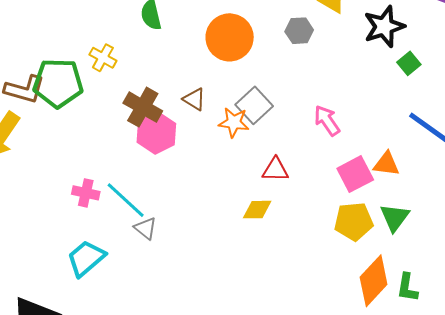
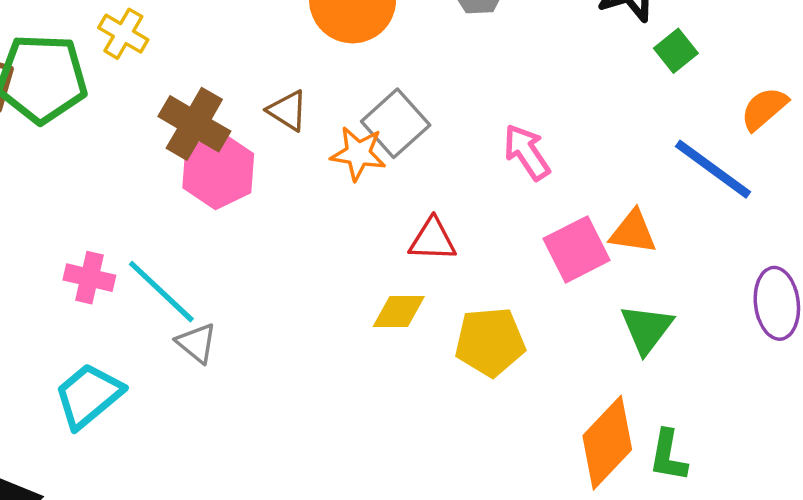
yellow pentagon: (354, 221) -> (490, 342), moved

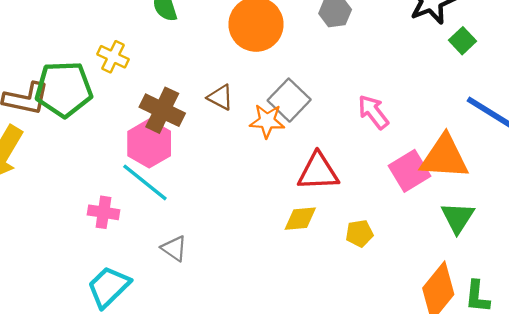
pink hexagon: (218, 171) -> (149, 144), moved
orange triangle: (633, 232) -> (444, 157), size x1.6
red triangle: (433, 240) -> (318, 172), size x1.4
cyan line: (161, 292) -> (145, 182), moved
yellow pentagon: (490, 342) -> (359, 233), size x0.6

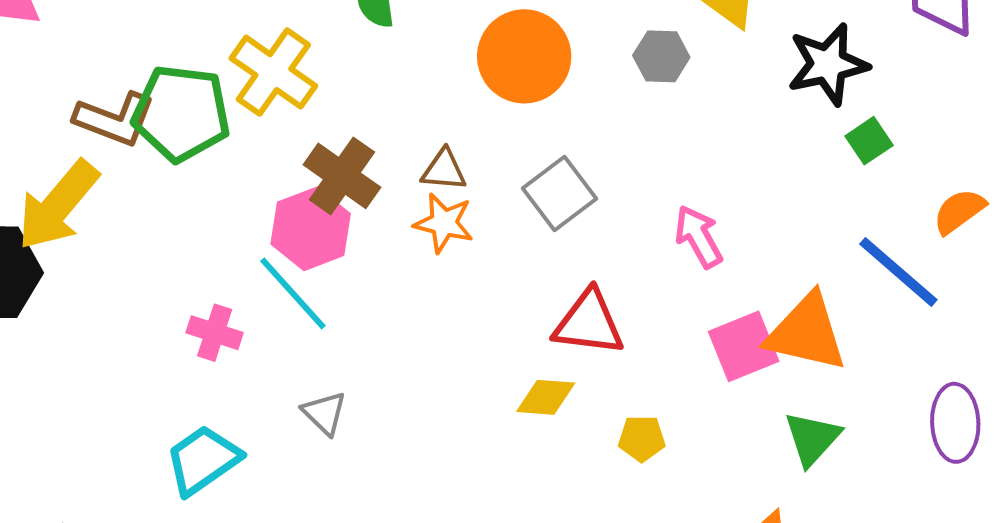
yellow cross: (113, 57) -> (273, 72), size x1.6
brown triangle: (220, 97) -> (444, 170), turned -32
orange star: (267, 121) -> (444, 223), moved

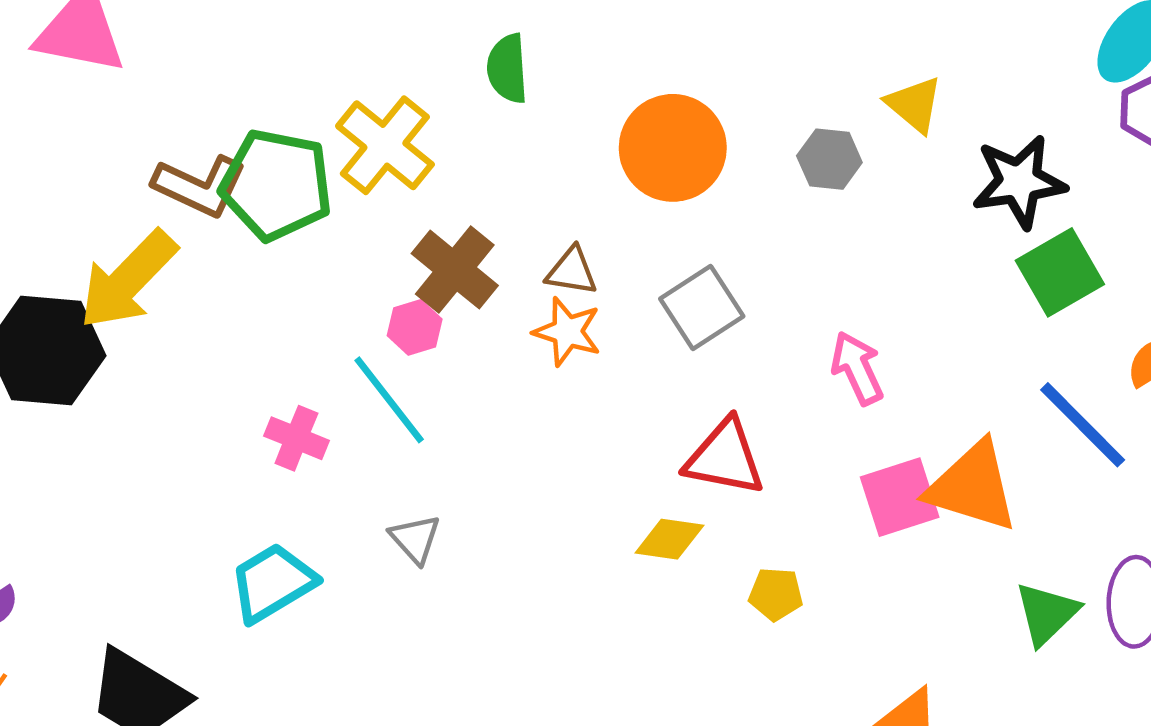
green square: (869, 141) -> (1060, 272), size x1.6
pink hexagon: (311, 229) -> (415, 327), size x0.6
green triangle: (812, 438) -> (1047, 613), moved

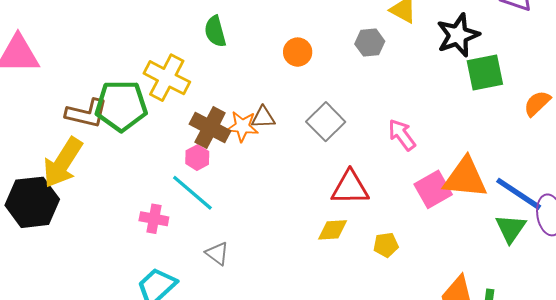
orange circle: (673, 148) -> (298, 52), size x0.6
green square: (1060, 272) -> (485, 72), turned 30
orange star: (567, 332) -> (242, 126), moved
blue line: (1083, 425) -> (519, 194), moved

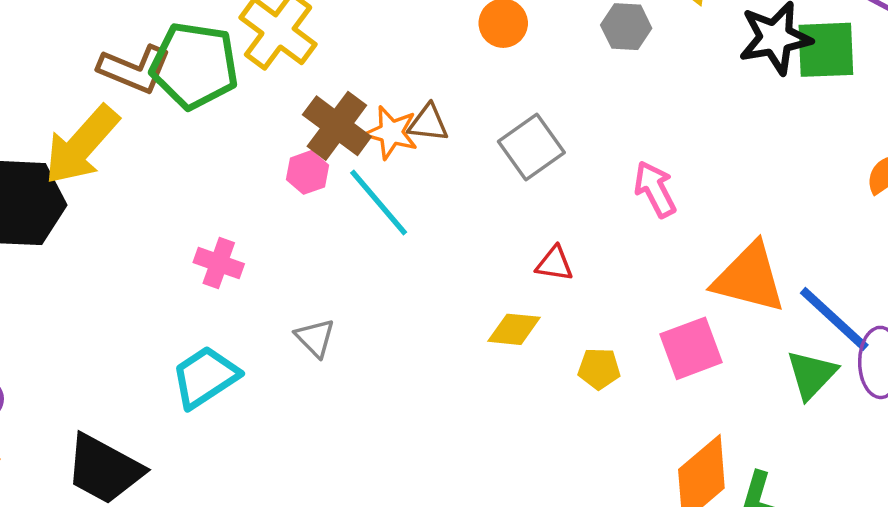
green square: (485, 72) -> (826, 50), moved
red triangle: (350, 188) -> (555, 264), size x0.6
pink square: (433, 189) -> (691, 348), moved
cyan line: (192, 193) -> (379, 203), moved

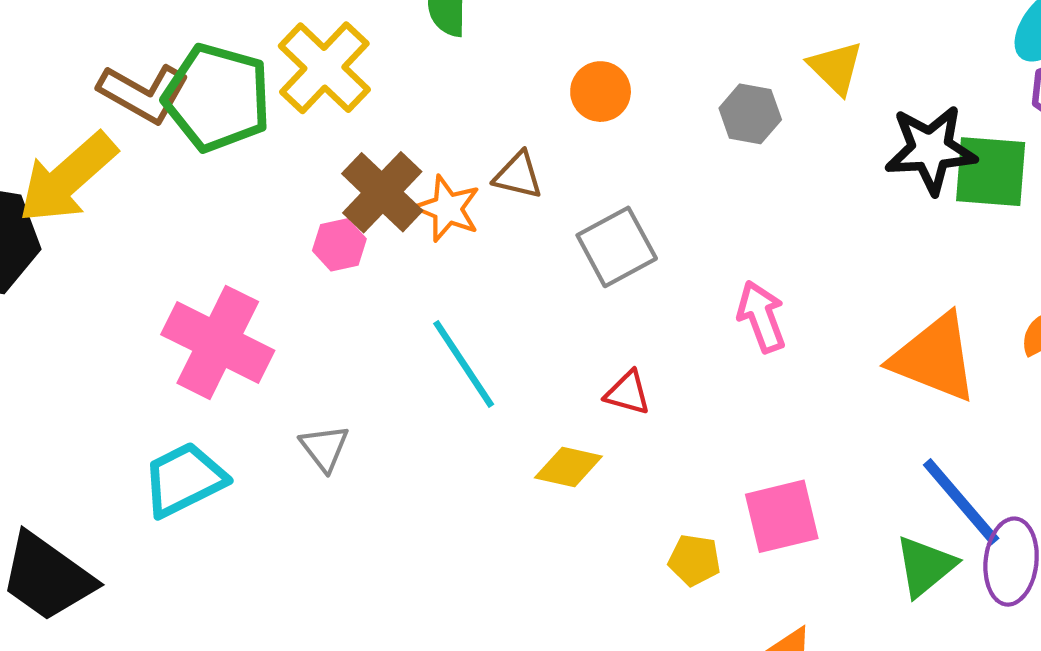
brown triangle: (428, 123) -> (518, 175), moved
cyan line: (379, 203) -> (464, 364), moved
pink cross: (219, 263) -> (218, 342), size x1.8
orange triangle: (749, 278) -> (934, 358), moved
yellow pentagon: (599, 369) -> (694, 560), moved

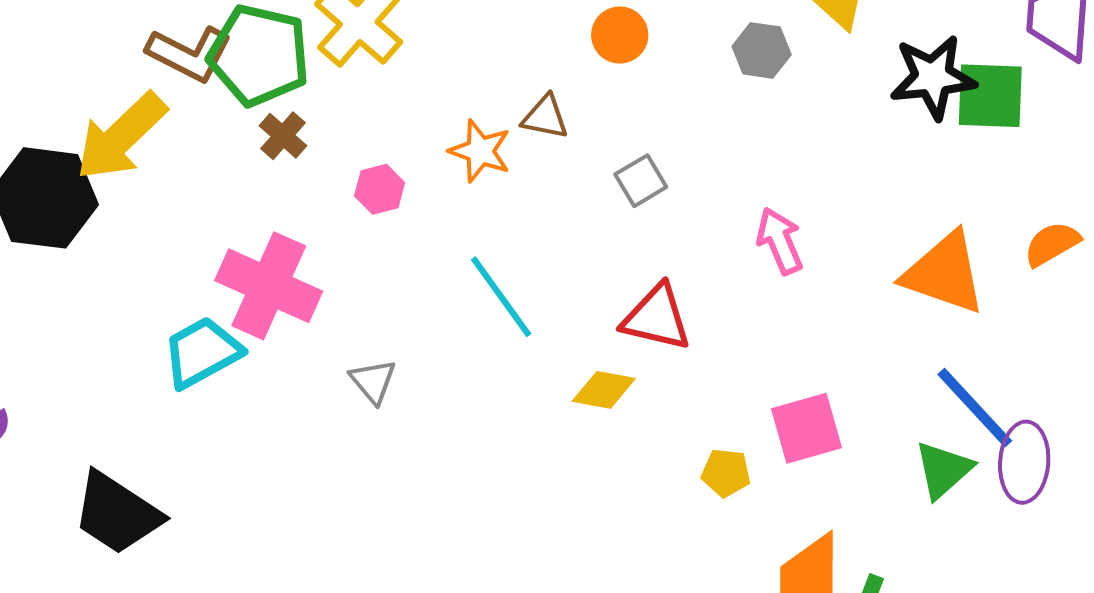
brown cross: (382, 192) -> (283, 136), moved, size x0.6
gray square: (617, 247) -> (641, 181), size x0.7
red triangle: (628, 393) -> (657, 318), size x1.6
cyan trapezoid: (184, 479) -> (202, 352), moved

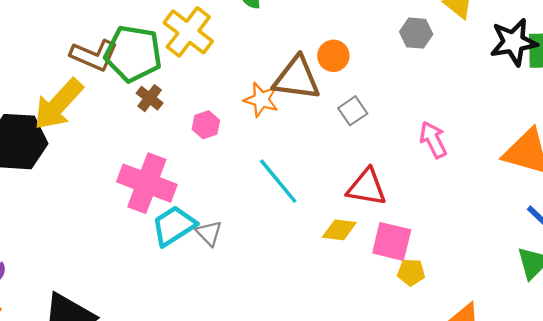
orange circle: (620, 35) -> (333, 56), moved
brown triangle: (545, 117) -> (297, 78), size x1.8
cyan trapezoid: (202, 352) -> (174, 226), moved
pink square: (807, 428) -> (392, 241), moved, turned 33

